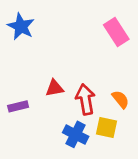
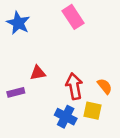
pink rectangle: (116, 32) -> (73, 17), moved
red triangle: (55, 88) -> (38, 73), moved

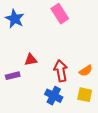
orange semicircle: (105, 86) -> (86, 71), turned 96
yellow square: (92, 111) -> (85, 95), moved

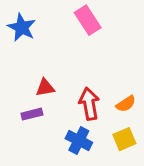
purple rectangle: (13, 76) -> (32, 114), moved
yellow square: (85, 95) -> (124, 139), turned -35

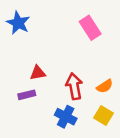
pink rectangle: (88, 20) -> (90, 28), moved
yellow square: (124, 139) -> (103, 115), turned -36

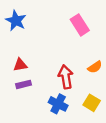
red triangle: (38, 73) -> (20, 65), moved
orange semicircle: (105, 86) -> (95, 67), moved

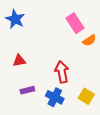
orange semicircle: (95, 67) -> (89, 40), moved
purple rectangle: (23, 84) -> (27, 90), moved

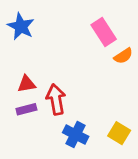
red arrow: (62, 72) -> (56, 99), moved
purple rectangle: (27, 90) -> (26, 109), moved

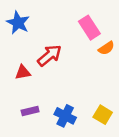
red arrow: (56, 99) -> (49, 55), moved, turned 60
purple rectangle: (26, 109) -> (30, 111), moved

